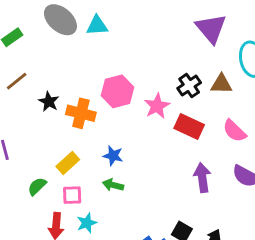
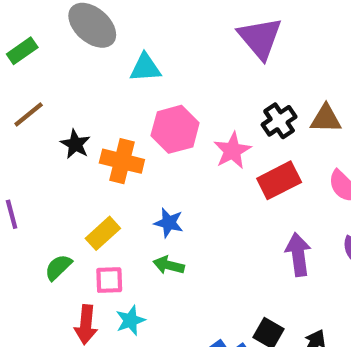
cyan triangle: (97, 26) -> (145, 68), moved
purple triangle: (211, 28) -> (260, 38), moved
red rectangle: (189, 126) -> (279, 180), turned -52

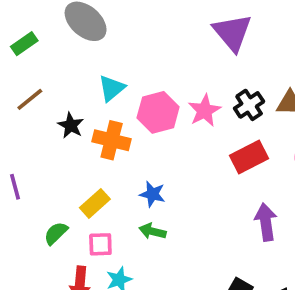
cyan triangle: (145, 68) -> (112, 88), moved, turned -36
pink star: (232, 151) -> (204, 111), moved

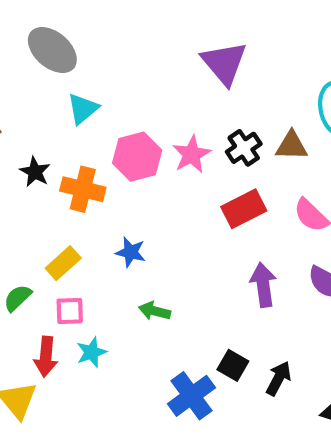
cyan triangle: (112, 88) -> (83, 109), moved
green arrow: (152, 231) -> (155, 311), moved

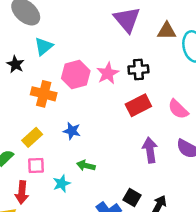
brown triangle: (292, 146) -> (167, 31), moved
black cross: (244, 148) -> (138, 69), turned 30
black star: (35, 172) -> (15, 64), moved
cyan star: (91, 352) -> (62, 183), moved

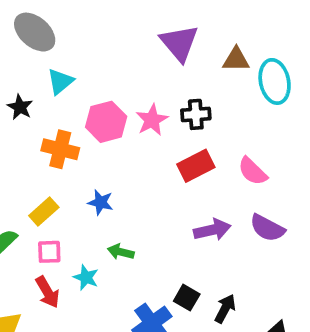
purple arrow: (150, 150) -> (212, 230), turned 85
cyan star: (62, 183) -> (86, 277), turned -30
red arrow: (22, 192) -> (47, 292), moved, turned -35

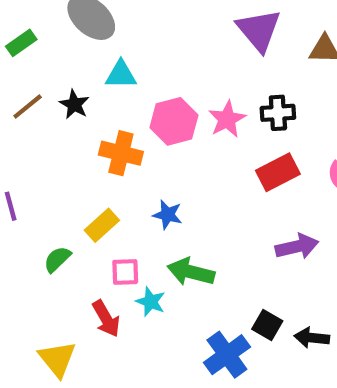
cyan triangle: (60, 81) -> (121, 75), turned 40
pink square: (49, 252) -> (125, 272), moved
green arrow: (121, 252) -> (191, 272), size x1.5
black arrow: (225, 309) -> (312, 338), turned -112

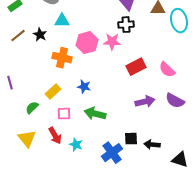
black cross: (278, 113) -> (126, 25), moved
pink star: (227, 119) -> (112, 42), turned 30
cyan star: (151, 302) -> (76, 145), moved
black square: (267, 325) -> (131, 139), turned -32
yellow triangle: (57, 359) -> (27, 139), moved

